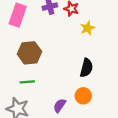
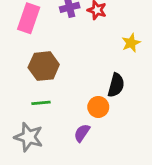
yellow star: (88, 28) -> (131, 43), moved
orange circle: (83, 96) -> (98, 107), moved

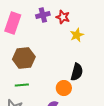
yellow star: (131, 43) -> (77, 35), moved

